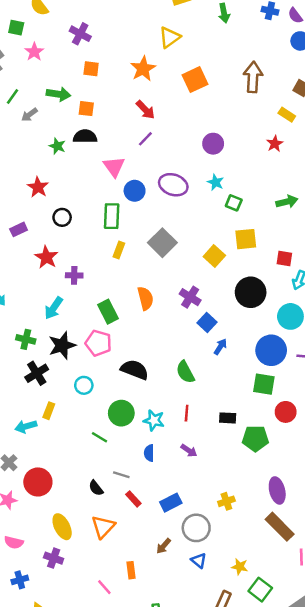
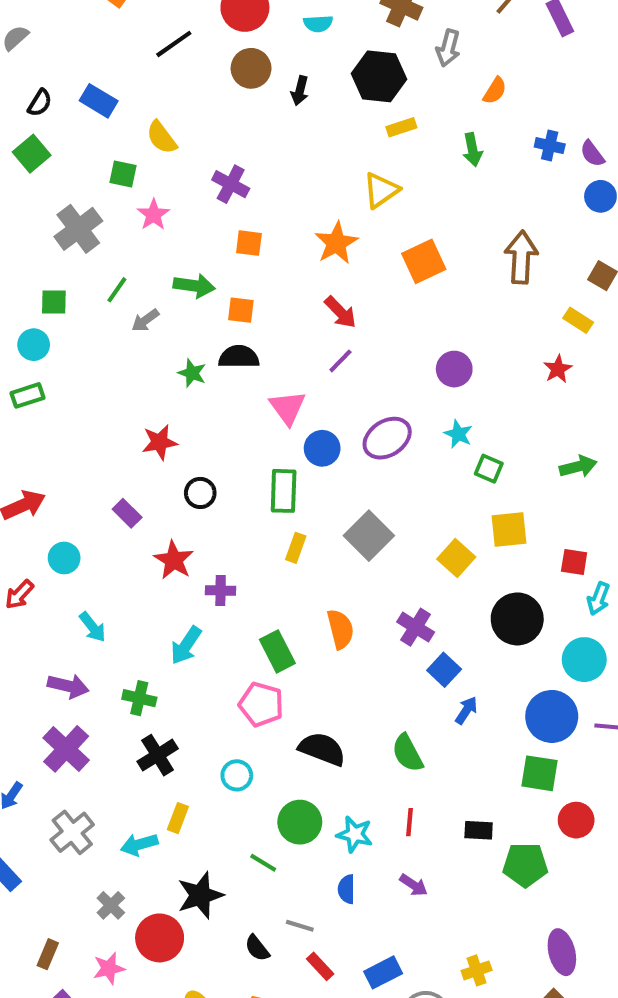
purple ellipse: (173, 185) -> (387, 438), turned -52
red star: (38, 187) -> (160, 442), turned 30
purple rectangle: (19, 229) -> (127, 513), turned 70
black star: (62, 345) -> (200, 895), moved

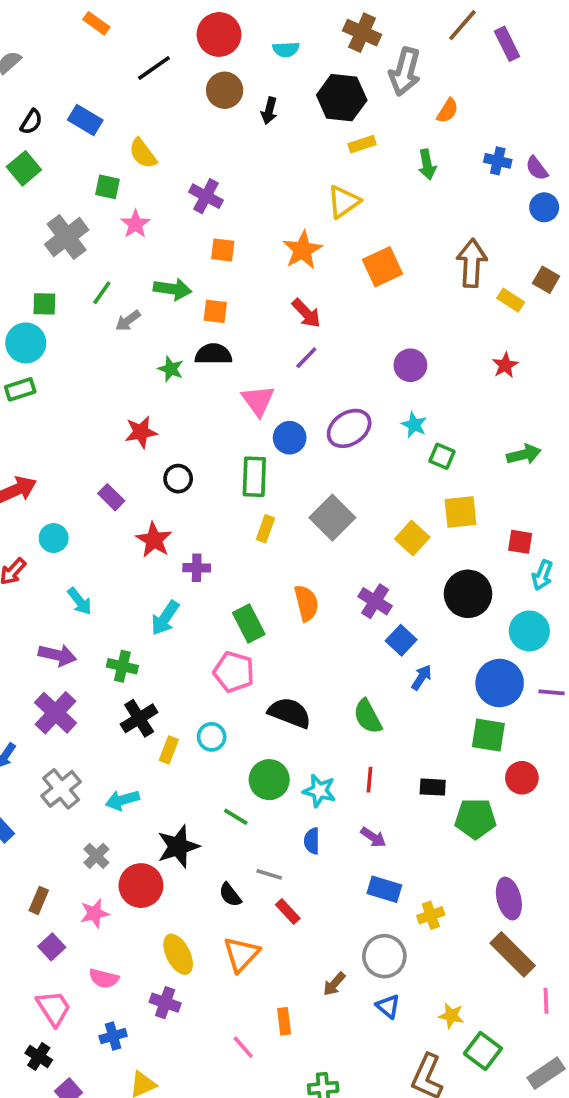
gray arrow: (448, 48) -> (405, 72), size x1.4
yellow rectangle: (578, 320) -> (511, 300), moved
cyan circle: (34, 345) -> (26, 343), size x1.4
yellow rectangle: (178, 818) -> (169, 750), moved
blue rectangle: (383, 972) -> (384, 889), moved, turned 44

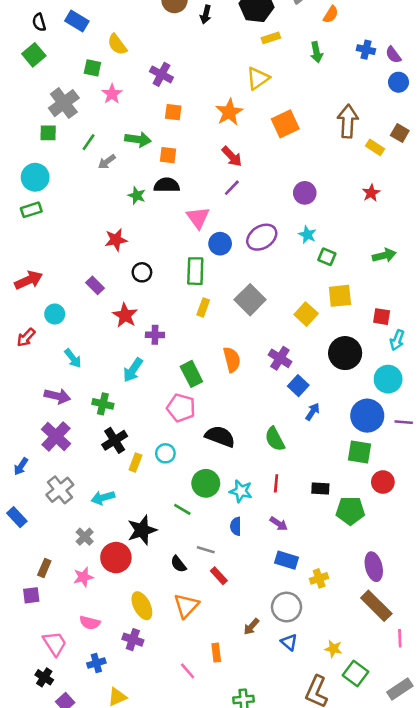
black semicircle: (31, 122) -> (39, 22), turned 132
green square: (44, 304) -> (48, 133), moved
purple square: (52, 947) -> (31, 595), moved, turned 36

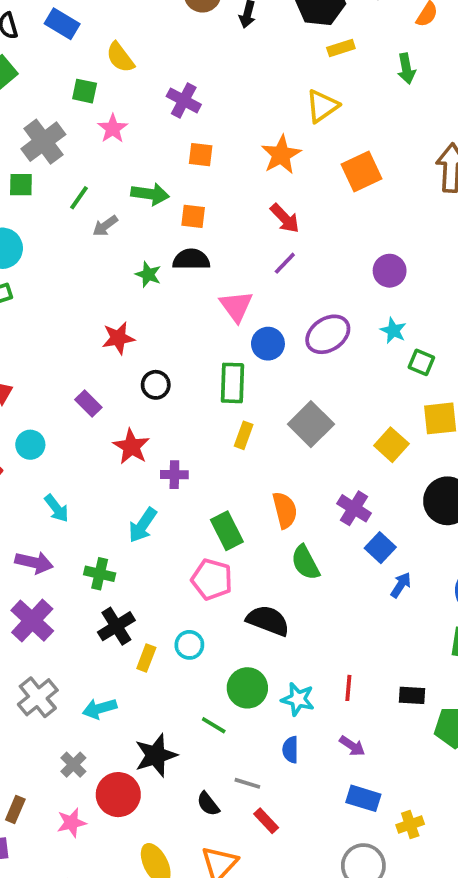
green semicircle: (275, 439) -> (305, 563), moved

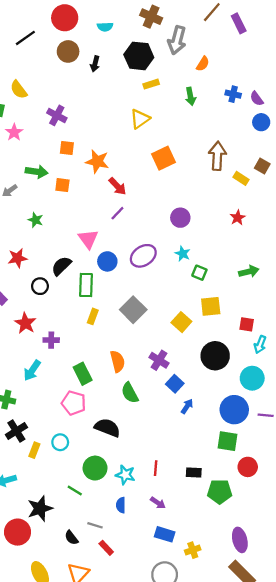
orange star: (281, 155) -> (97, 161), moved, turned -30
black semicircle: (191, 259) -> (61, 266), moved, turned -45

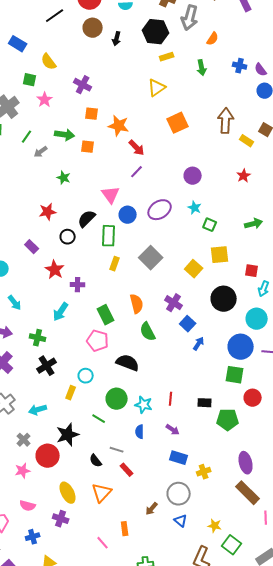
yellow rectangle: (34, 450) -> (71, 393), moved

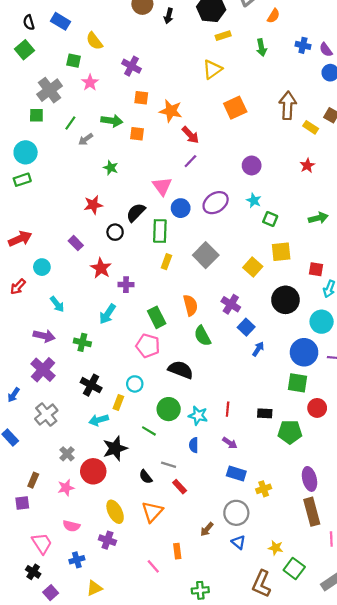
black cross: (47, 366) -> (91, 385), moved, turned -30
cyan arrow: (38, 410) -> (99, 420), moved
brown rectangle: (248, 493) -> (312, 512), turned 30

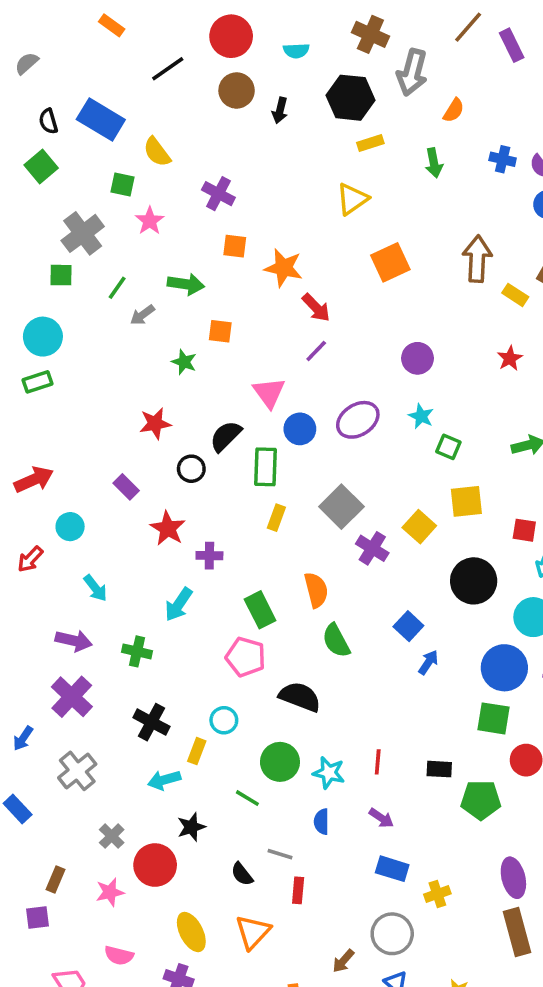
blue rectangle: (60, 21) -> (101, 119), size x1.4
orange square: (137, 134) -> (220, 331), moved
purple cross: (231, 304) -> (372, 548), moved
black star: (115, 448) -> (191, 827), size x0.7
red rectangle: (180, 487) -> (298, 890), turned 48

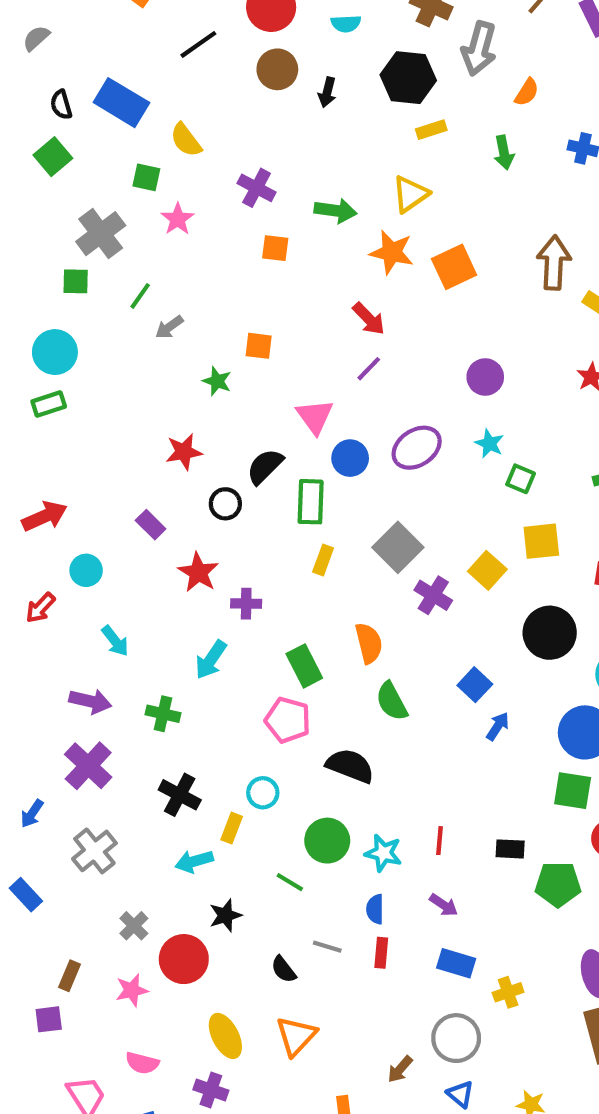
orange star: (284, 268) -> (392, 252), moved
green arrow: (186, 284) -> (336, 211), moved
red rectangle: (298, 890) -> (381, 953), moved

